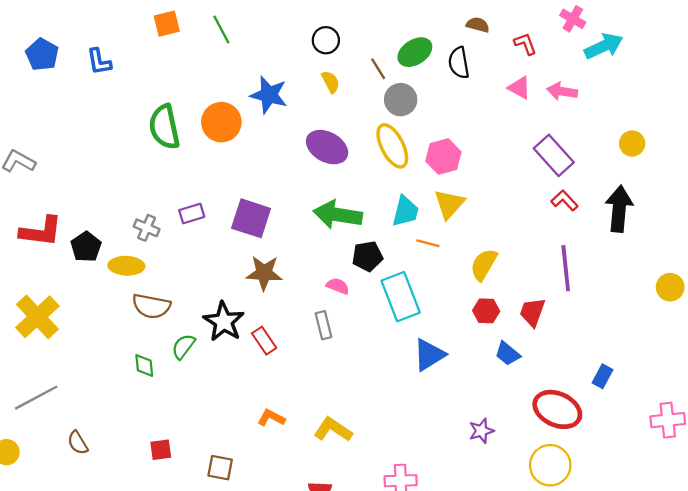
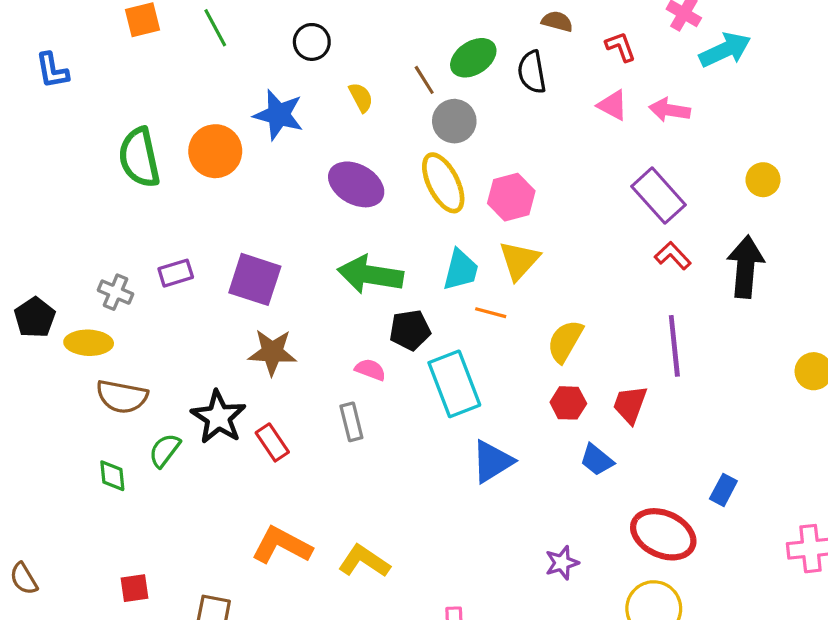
black circle: (326, 40) -> (312, 42), moved
orange L-shape: (271, 418) -> (282, 545), size x1.6

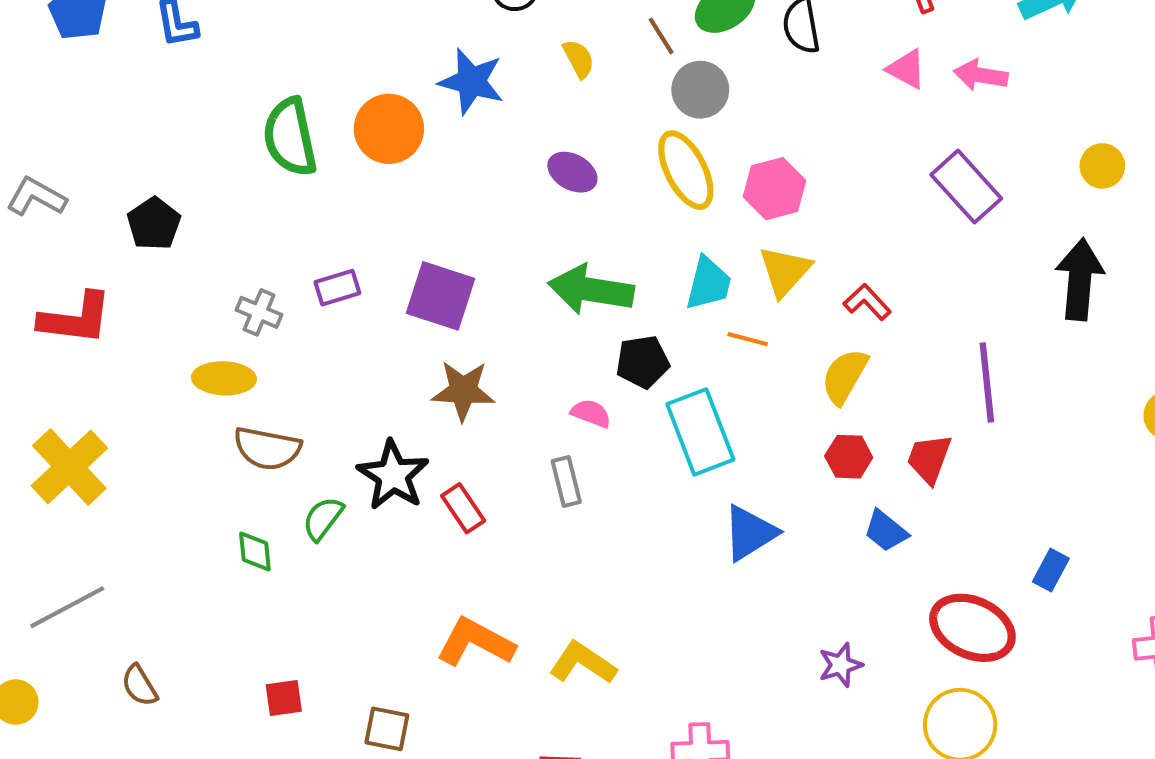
purple ellipse: (356, 184) -> (572, 172), size x0.7
red L-shape: (673, 256) -> (867, 302), moved
black pentagon: (35, 317) -> (154, 224), moved

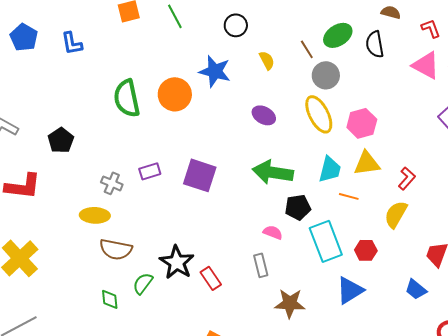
pink triangle: (906, 69) -> (426, 65), size x1.4
yellow triangle: (785, 271) -> (367, 163), turned 40
red L-shape: (867, 302) -> (407, 178), turned 85
brown star: (463, 391) -> (290, 303), moved
red hexagon: (849, 457) -> (366, 250), moved

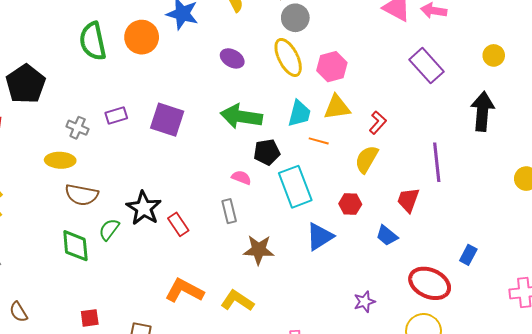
black pentagon: (61, 140) -> (26, 84), size x1.5
red hexagon: (366, 250) -> (350, 204), moved
green diamond: (110, 299) -> (75, 246), size x1.6

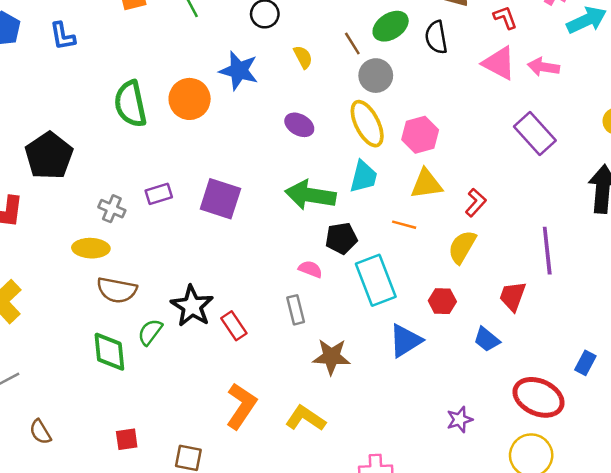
cyan trapezoid: (299, 113) -> (363, 177), moved
orange L-shape: (184, 290) -> (241, 406), turned 96

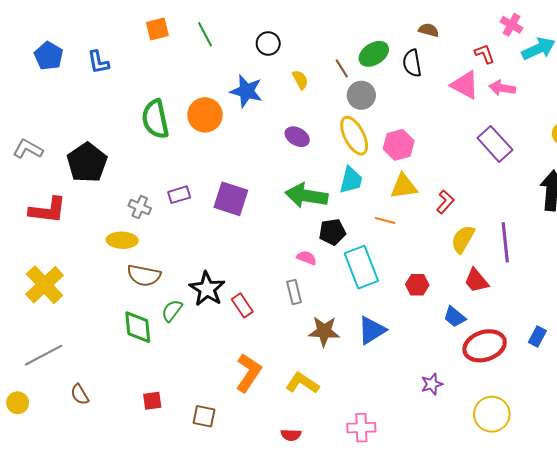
red L-shape: (505, 18) -> (485, 54), moved
yellow semicircle: (462, 247) -> (463, 239), moved
red trapezoid: (513, 296) -> (476, 281), turned -60
blue triangle: (405, 341) -> (372, 330), moved
red ellipse: (539, 397) -> (485, 346), moved, turned -42

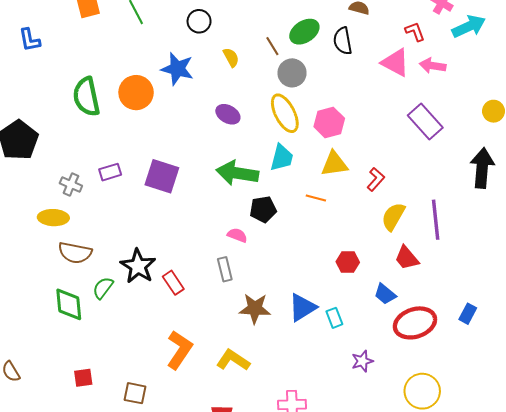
cyan rectangle: (361, 267) -> (334, 318), moved, size x0.5

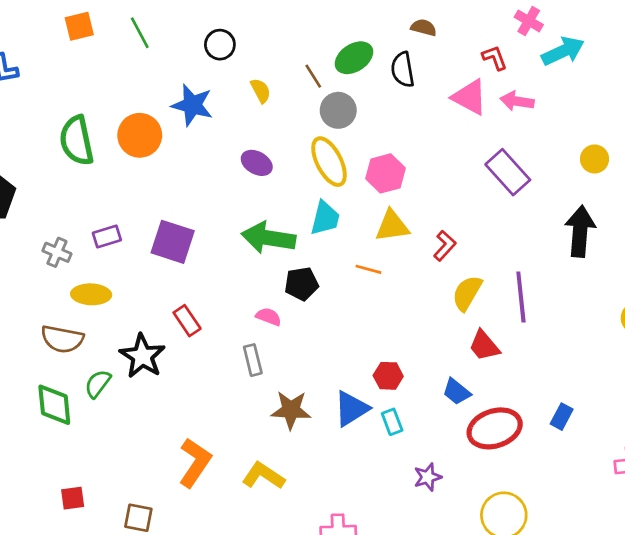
yellow ellipse: (53, 218) -> (91, 294), moved
red hexagon: (348, 262) -> (388, 376), moved
red rectangle: (173, 283) -> (187, 321), moved

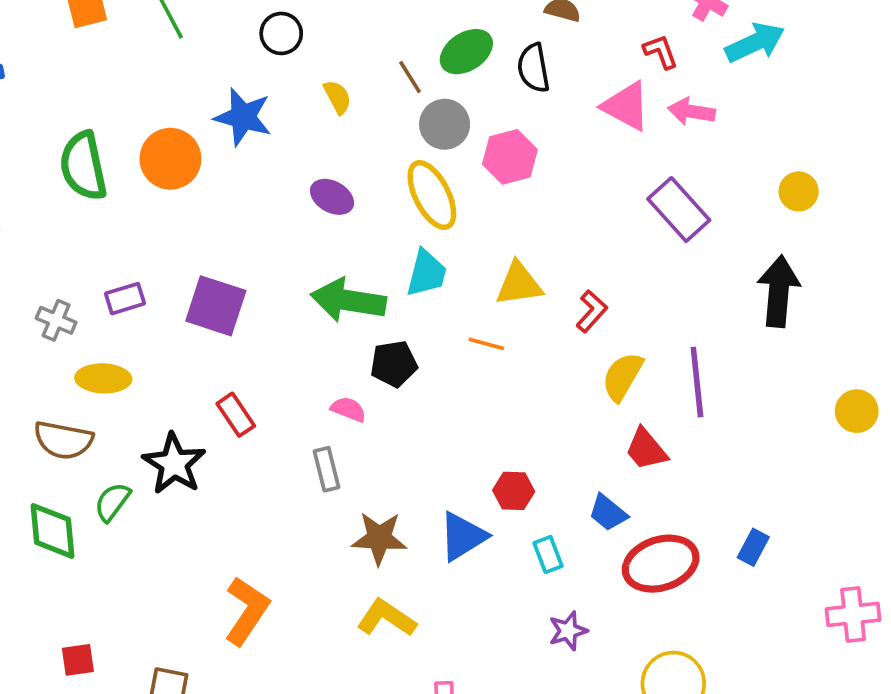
pink hexagon: (386, 173) -> (510, 157), moved
cyan rectangle: (392, 422) -> (548, 555), moved
yellow L-shape: (263, 476) -> (386, 618), moved

